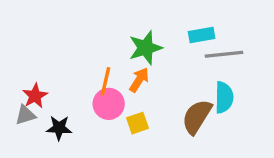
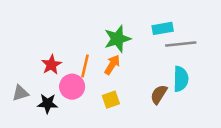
red star: (35, 96) -> (51, 65), moved
pink circle: (109, 104) -> (72, 87), moved
brown semicircle: (197, 117) -> (159, 94), size x0.7

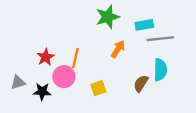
green star: (117, 39) -> (108, 17), moved
orange arrow: (112, 65) -> (118, 49), moved

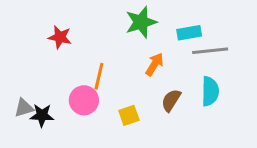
red star: (46, 57) -> (60, 37), moved, turned -30
brown semicircle: (141, 83) -> (171, 100), moved
black star: (42, 92) -> (42, 115), moved

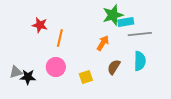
green star: (141, 22) -> (113, 15), moved
orange line: (99, 76) -> (60, 38), moved

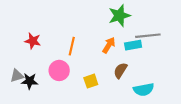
cyan rectangle: (126, 22) -> (133, 45), moved
red star: (40, 25) -> (33, 41), moved
orange line: (60, 38) -> (72, 46), moved
cyan semicircle: (140, 61) -> (144, 89), moved, turned 78

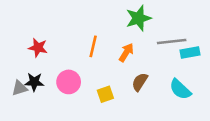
cyan rectangle: (133, 45) -> (190, 53), moved
orange line: (72, 46) -> (93, 46), moved
black star: (30, 81) -> (34, 82), moved
cyan semicircle: (144, 89) -> (180, 89), moved, turned 54

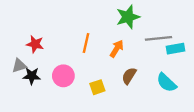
gray triangle: (20, 88) -> (19, 66), moved

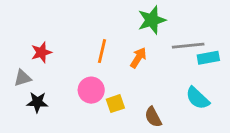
red star: (35, 44) -> (41, 52), turned -30
black star: (32, 76) -> (37, 102), moved
pink circle: (63, 76) -> (91, 90), moved
brown semicircle: (129, 76) -> (153, 117), moved, turned -60

